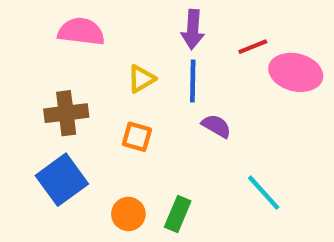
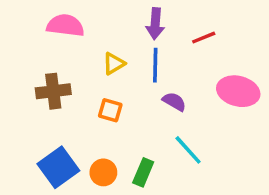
pink ellipse: (296, 72) -> (238, 91), moved
blue square: (62, 180) -> (58, 167), moved
cyan line: (264, 193) -> (188, 150), moved

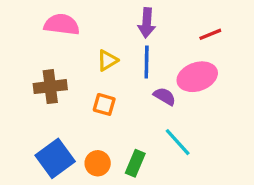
red line: (204, 38) -> (210, 34), moved
pink ellipse: (238, 91) -> (197, 77), moved, turned -33

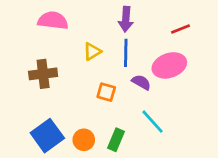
orange square: (104, 104) -> (106, 92), moved

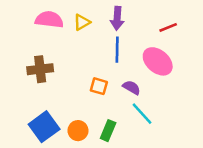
yellow triangle: (92, 51) -> (82, 22), moved
pink ellipse: (169, 65) -> (158, 61), turned 60
purple semicircle: (141, 82) -> (132, 88), moved

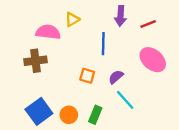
purple arrow: (117, 18) -> (121, 16), moved
pink semicircle: (49, 20) -> (48, 32), moved
pink ellipse: (158, 61) -> (153, 60), moved
purple semicircle: (132, 88) -> (116, 77), turned -70

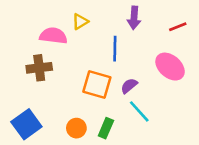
red line: (148, 24) -> (178, 27), moved
orange square: (87, 76) -> (97, 84), size x1.6
blue square: (39, 111) -> (26, 124), moved

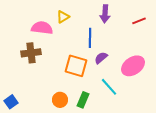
pink ellipse: (170, 67) -> (133, 66), moved, turned -75
purple semicircle: (129, 86) -> (101, 58), moved
blue square: (26, 124) -> (11, 102), moved, size x0.6

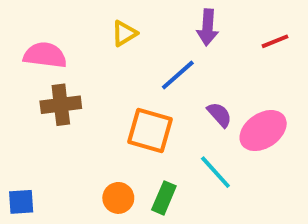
pink semicircle: (42, 28) -> (45, 55), moved
blue line: (90, 38) -> (178, 75), turned 48
purple semicircle: (101, 58) -> (219, 115), moved, turned 88
blue square: (11, 102) -> (21, 202), turned 32

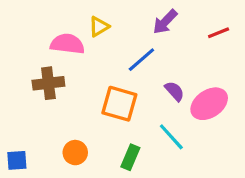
purple arrow: (208, 27) -> (165, 22), turned 40
pink semicircle: (45, 55) -> (67, 44), moved
orange circle: (118, 198) -> (75, 153), moved

